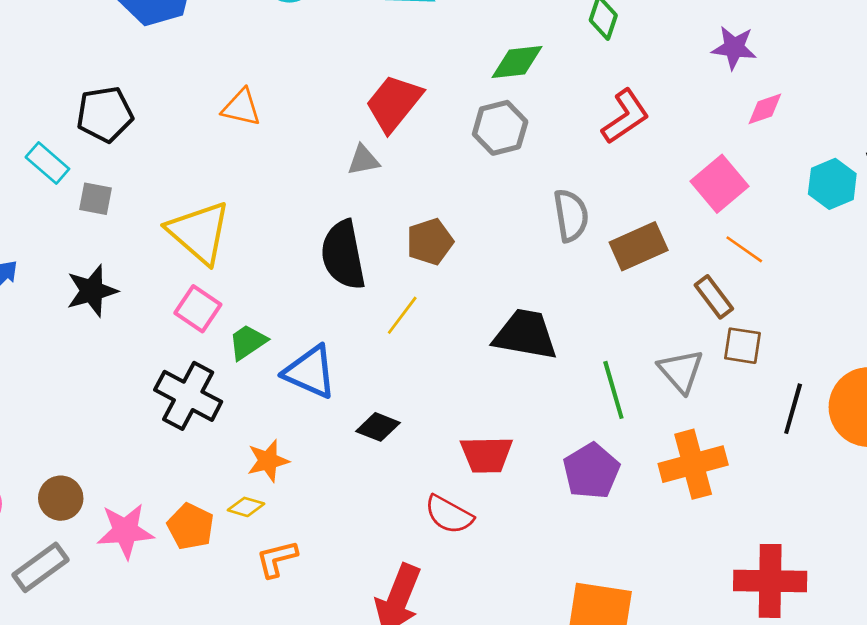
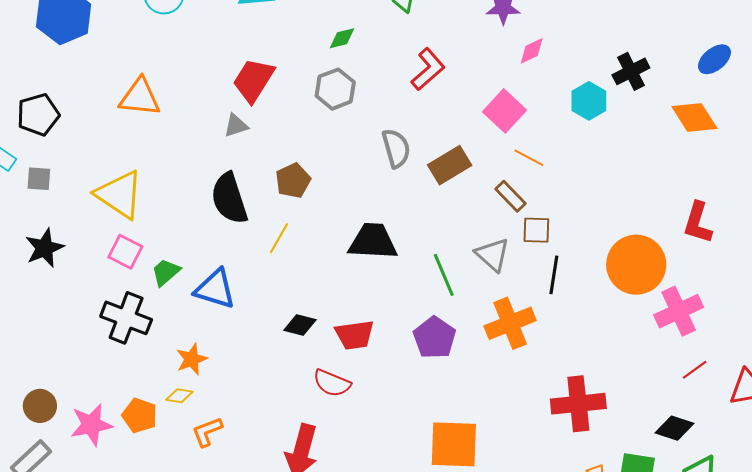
green diamond: (517, 62) -> (342, 38), size x0.7
orange triangle: (241, 107) -> (140, 97), size x1.4
black line: (793, 409) -> (554, 275), moved
black diamond: (378, 427) -> (300, 325), moved

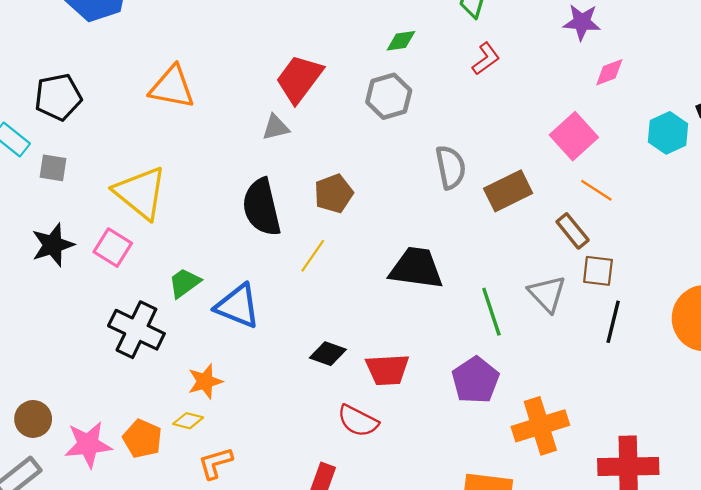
red L-shape: (428, 69) -> (486, 59), moved, size x0.7
pink square: (125, 252) -> (113, 248), moved
orange cross: (510, 323) -> (540, 426), moved

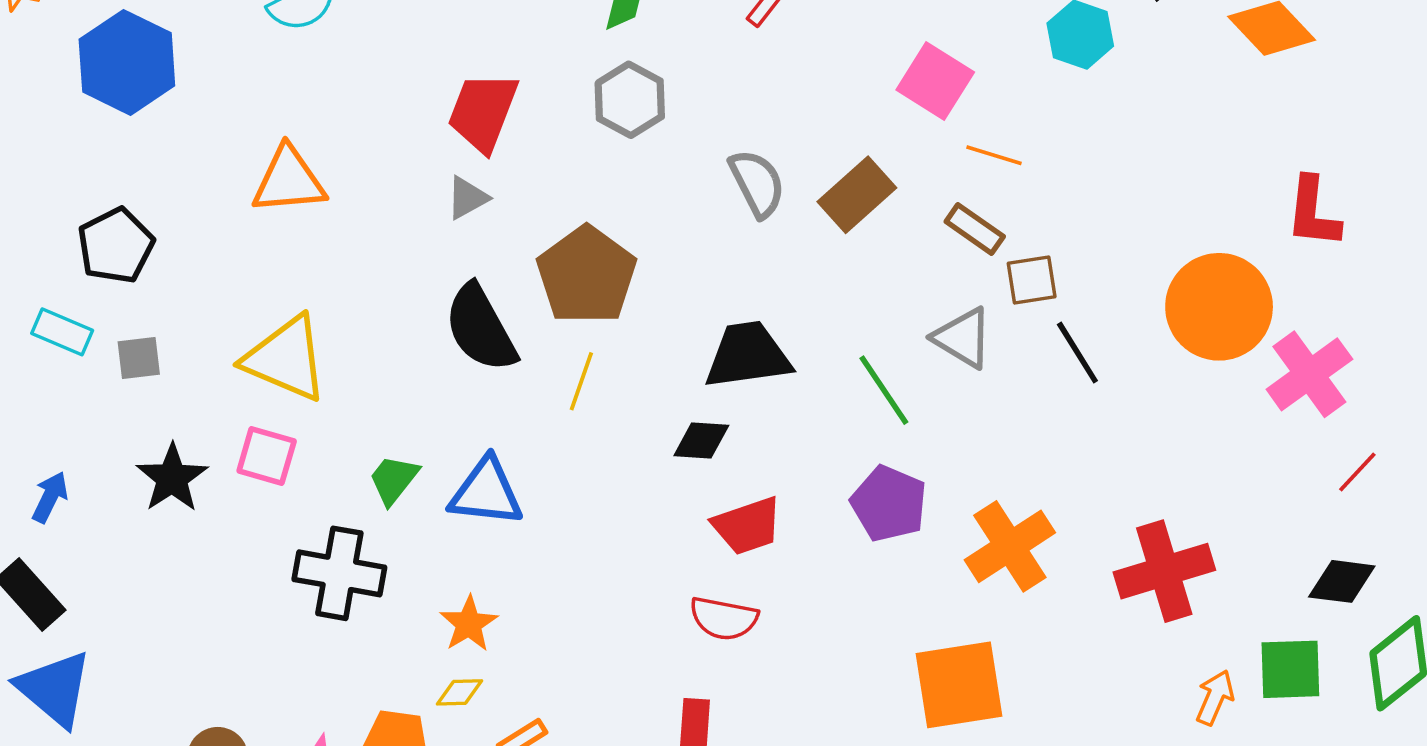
brown pentagon: (334, 194) -> (587, 275), size x1.6
black line: (613, 322) -> (1077, 353), turned -30
black diamond: (328, 354) -> (701, 440), moved

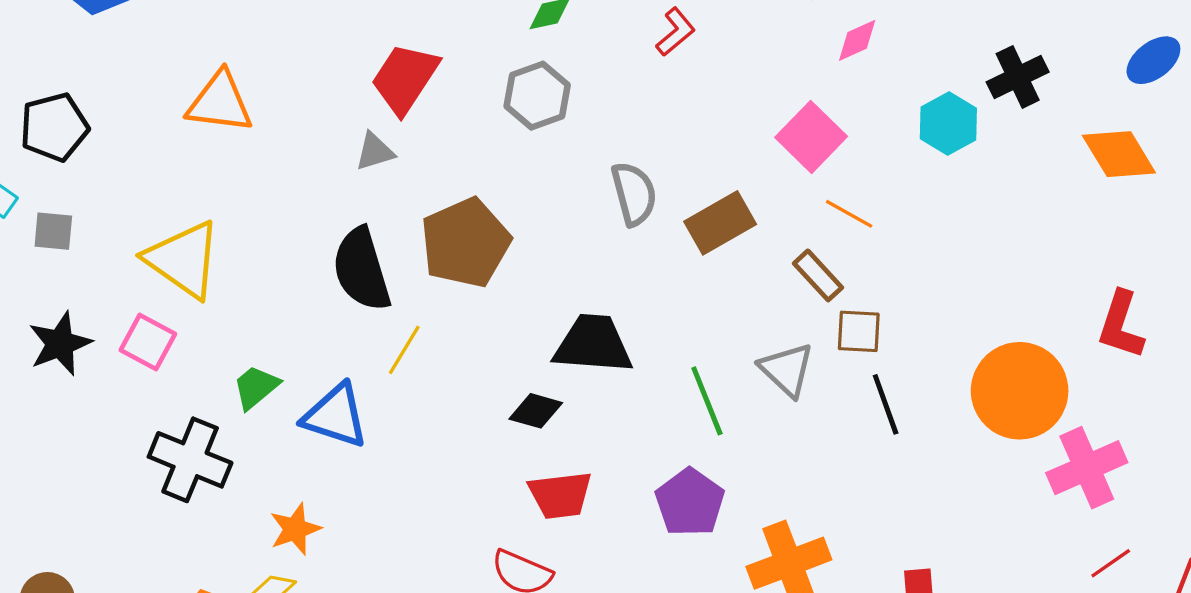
yellow line: (581, 381) -> (404, 350), moved

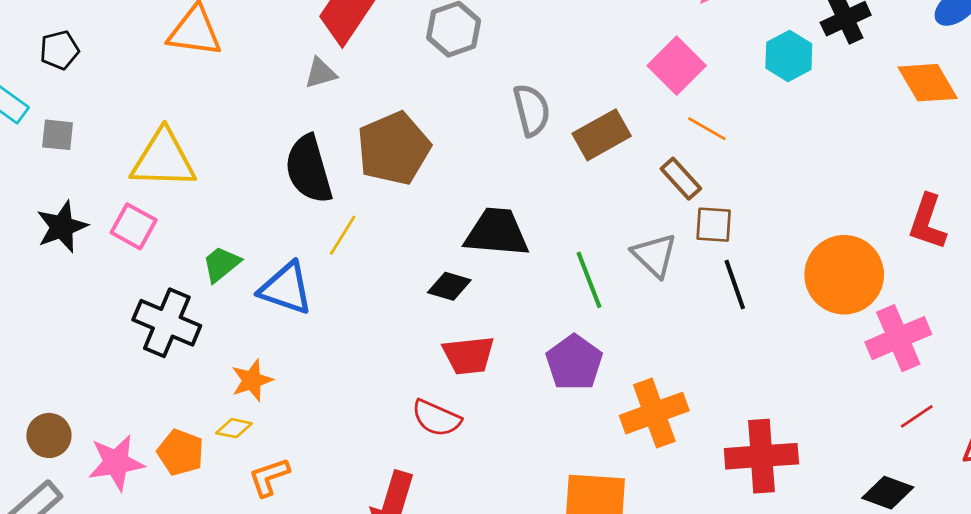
black pentagon: (54, 127) -> (59, 50), size x0.7
yellow triangle: (183, 259) -> (163, 159), turned -34

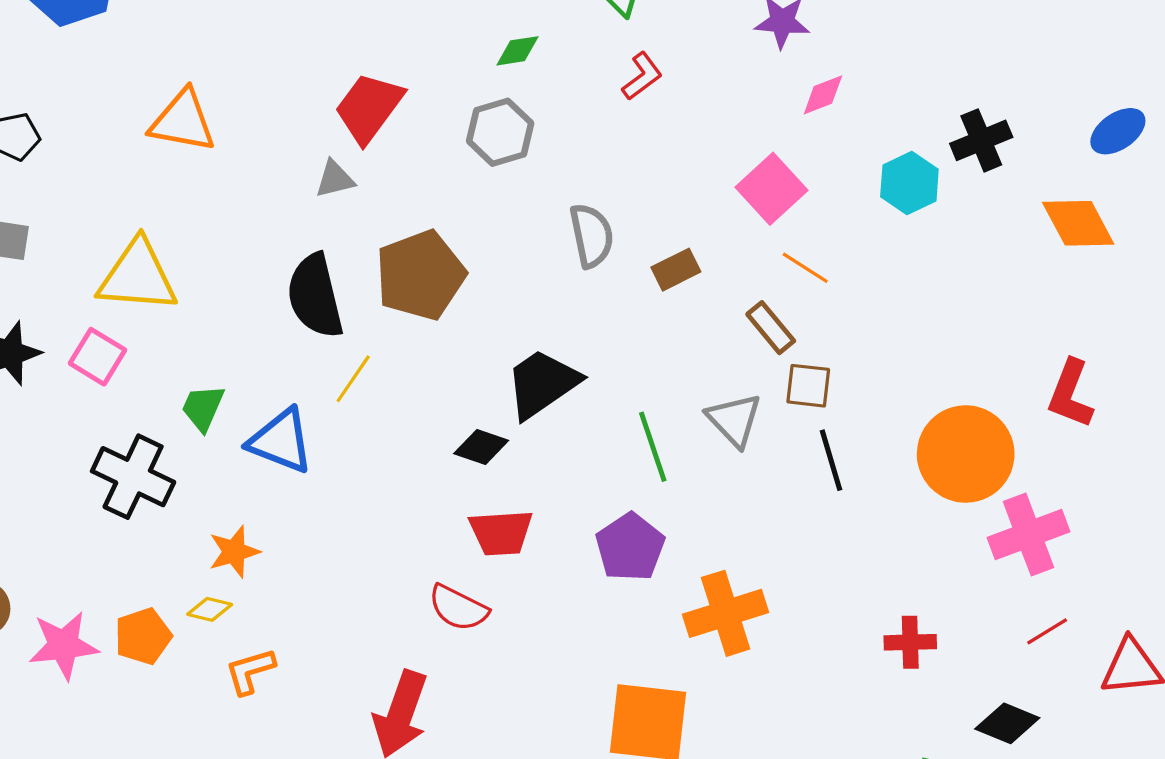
brown rectangle: (602, 135) -> (676, 270), size x0.7
black trapezoid: (497, 232) -> (542, 384), turned -42
green trapezoid: (221, 264) -> (203, 408), turned -30
orange pentagon: (181, 452) -> (143, 636), turned 30
red cross: (761, 456) -> (910, 642), moved, size x0.6

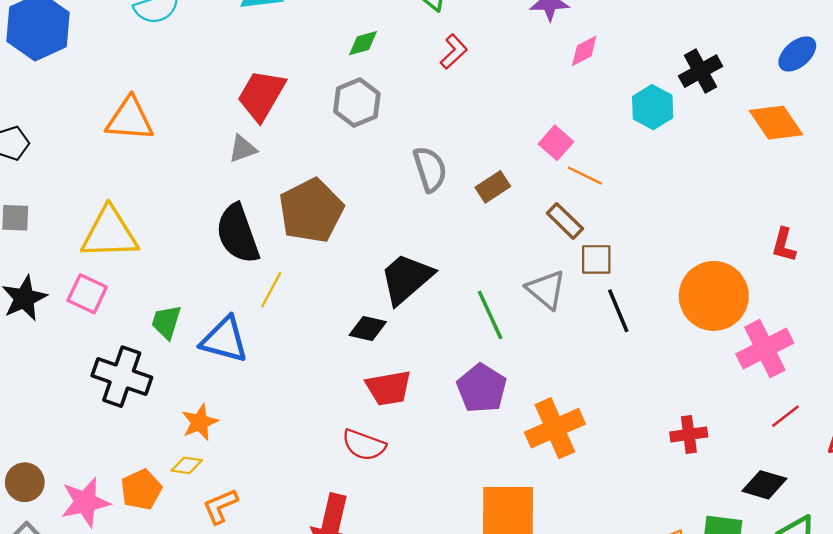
pink square: (772, 189) -> (556, 143), moved, size x0.7
red L-shape: (1070, 394) -> (784, 245), size x0.7

